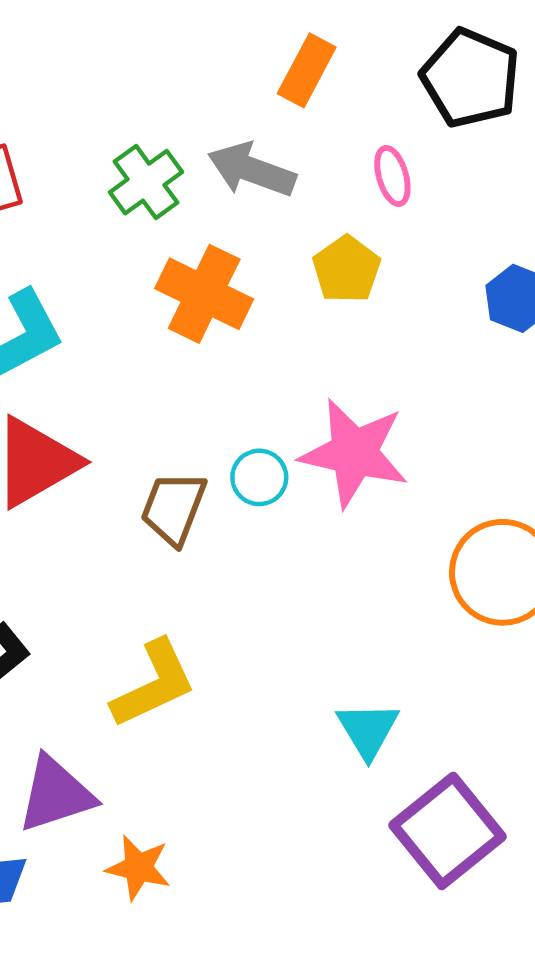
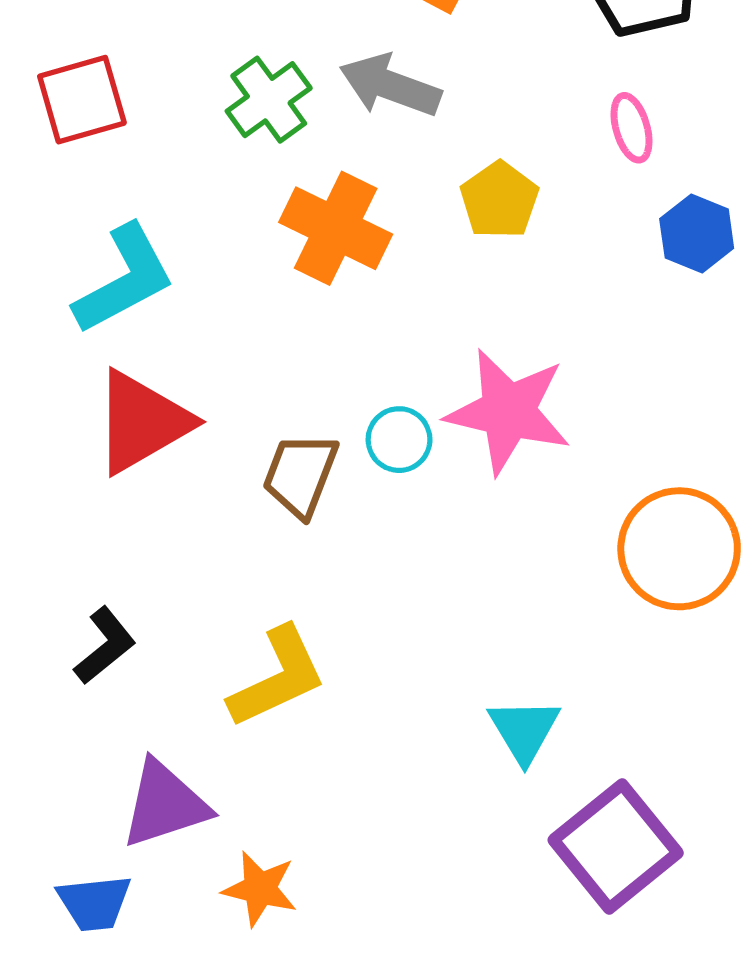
pink ellipse: (392, 176) -> (632, 128), moved

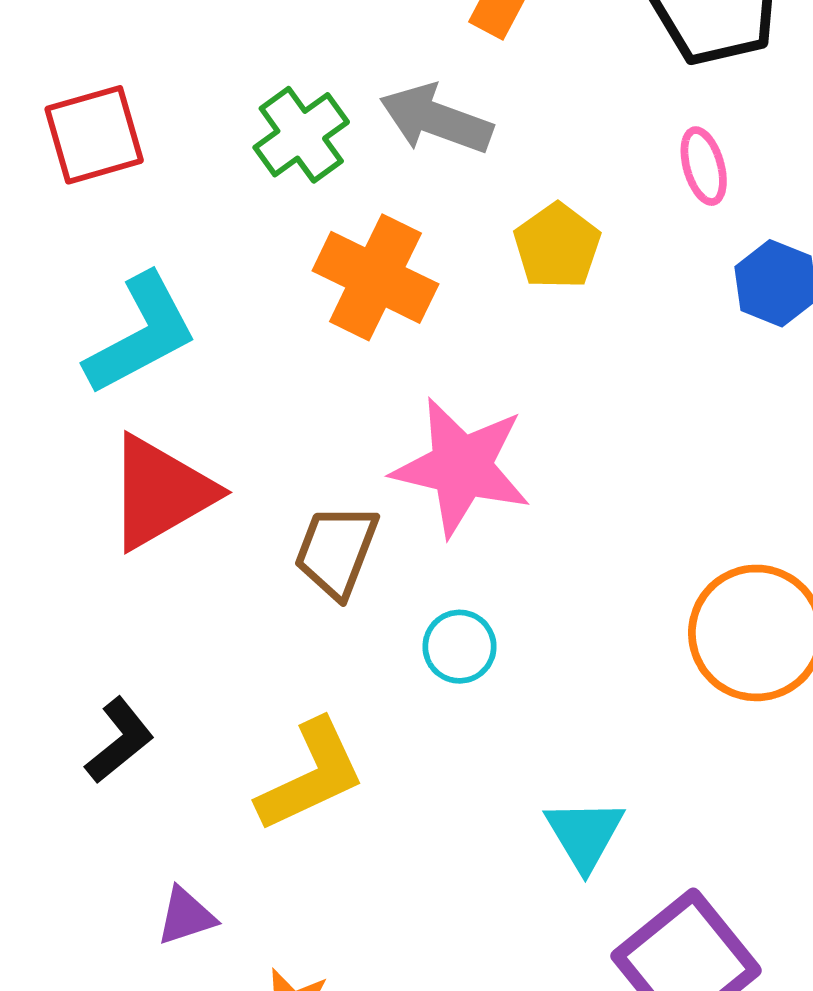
pink star: (508, 411) -> (461, 467), moved
cyan circle: (399, 440) -> (459, 647), moved
purple triangle: (165, 804) -> (186, 916), size x0.6

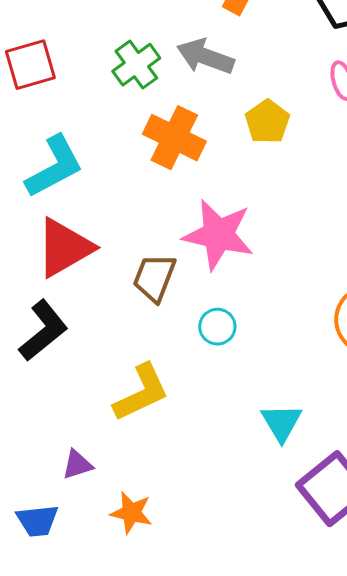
black L-shape: (120, 740) -> (43, 331), moved, size x1.4

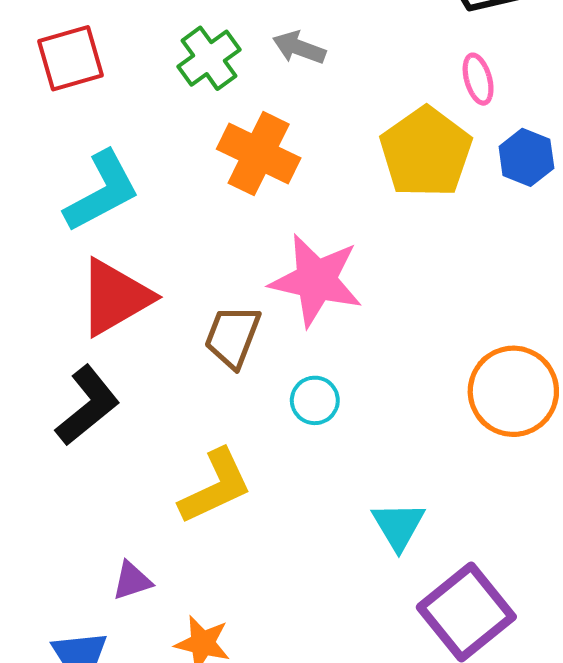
gray arrow: (205, 57) -> (299, 48), size x0.7
yellow pentagon: (267, 122) -> (426, 152), moved, size x1.6

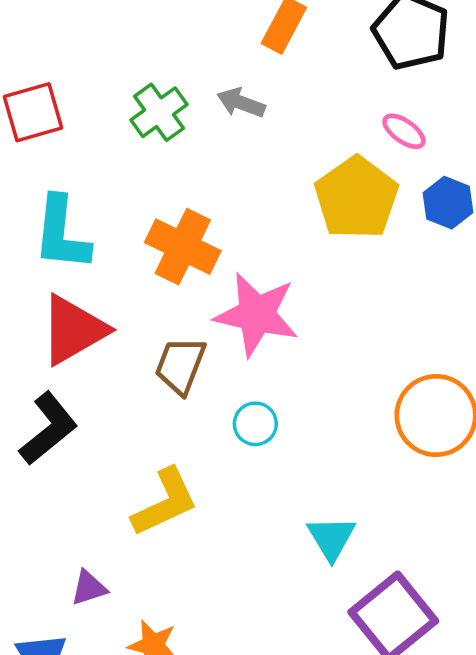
pink ellipse: (478, 79) -> (404, 131), turned -39
orange cross: (259, 154) -> (183, 247), moved
cyan L-shape: (102, 191) -> (61, 234), turned 124

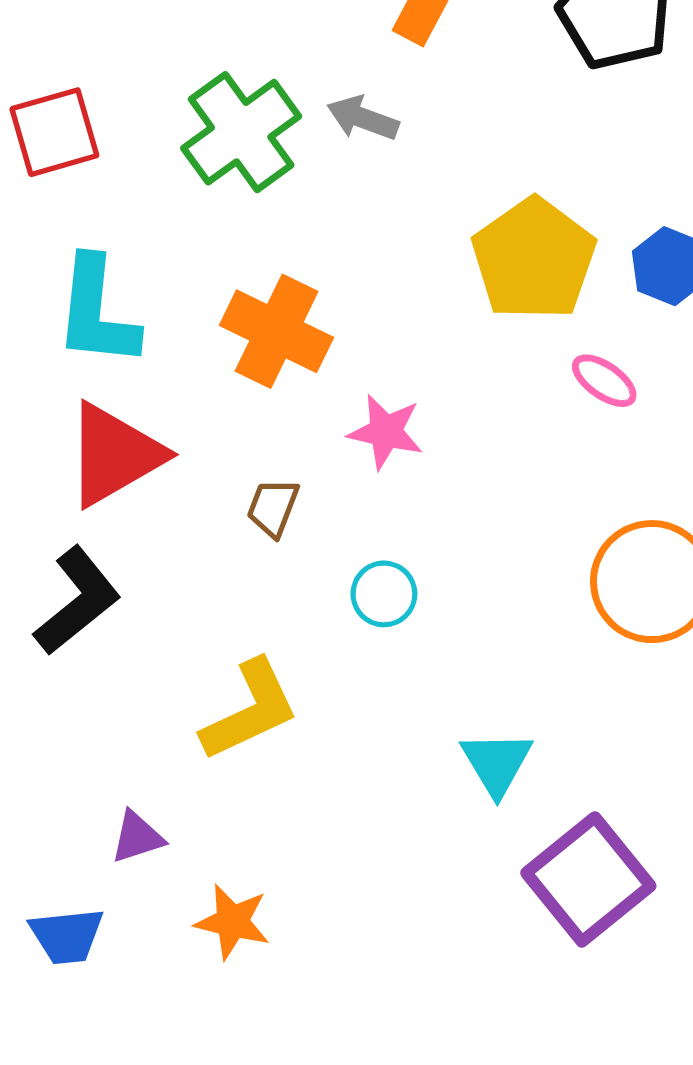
green cross: (159, 112) -> (241, 132), size x1.4
pink ellipse: (404, 131) -> (604, 381), moved
pink star: (256, 314) -> (386, 432), size x0.6
brown trapezoid: (180, 366) -> (273, 508), size x0.7

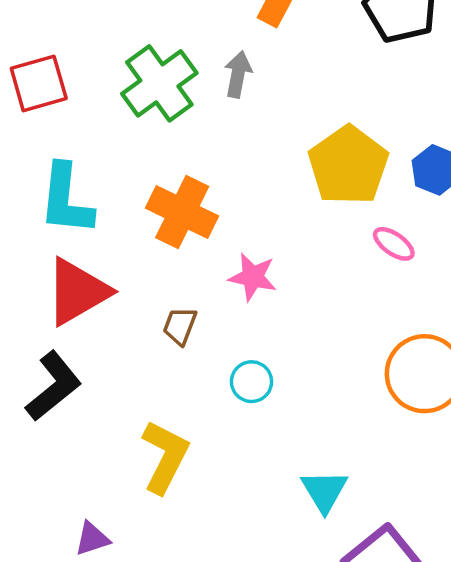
gray arrow: (363, 118) -> (238, 74), turned 81
yellow L-shape: (250, 710) -> (165, 457), turned -38

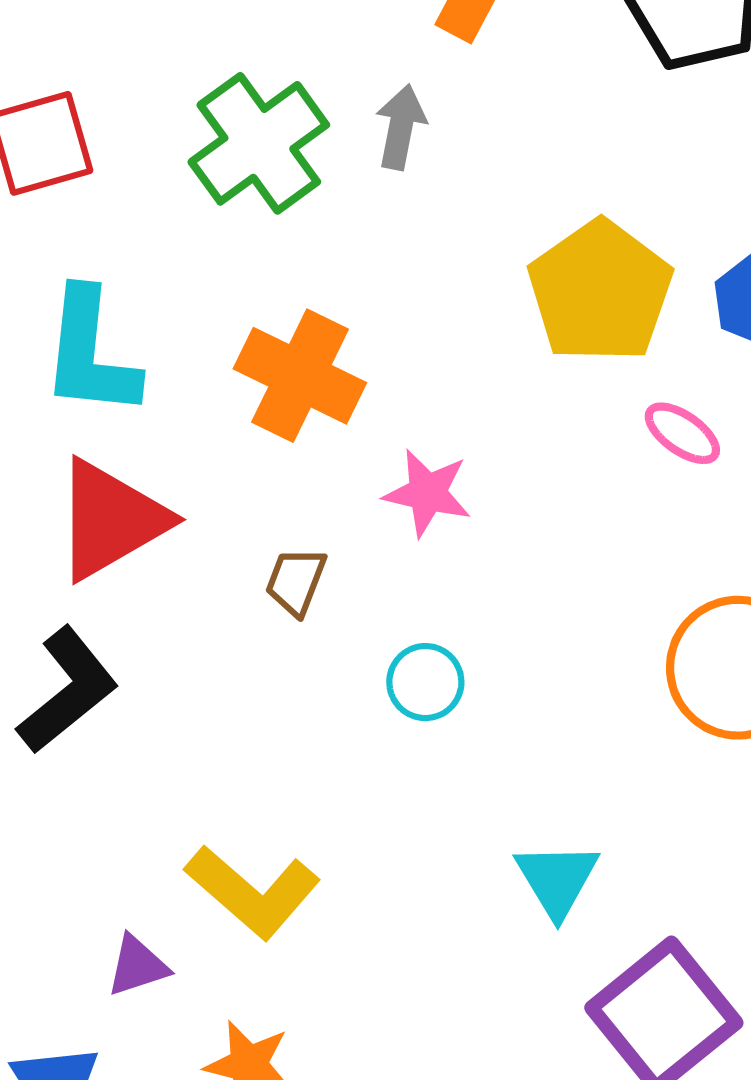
yellow L-shape: (165, 457) -> (253, 892), moved, turned 104

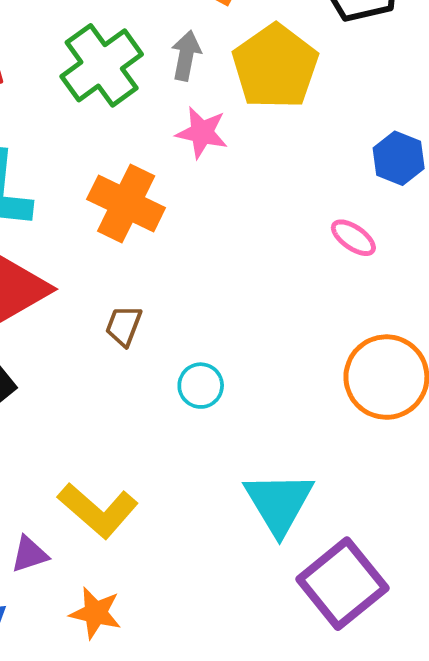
yellow pentagon: (600, 291) -> (275, 67), moved
pink star: (427, 493) -> (202, 133), moved
cyan triangle: (557, 879) -> (279, 503), size x1.4

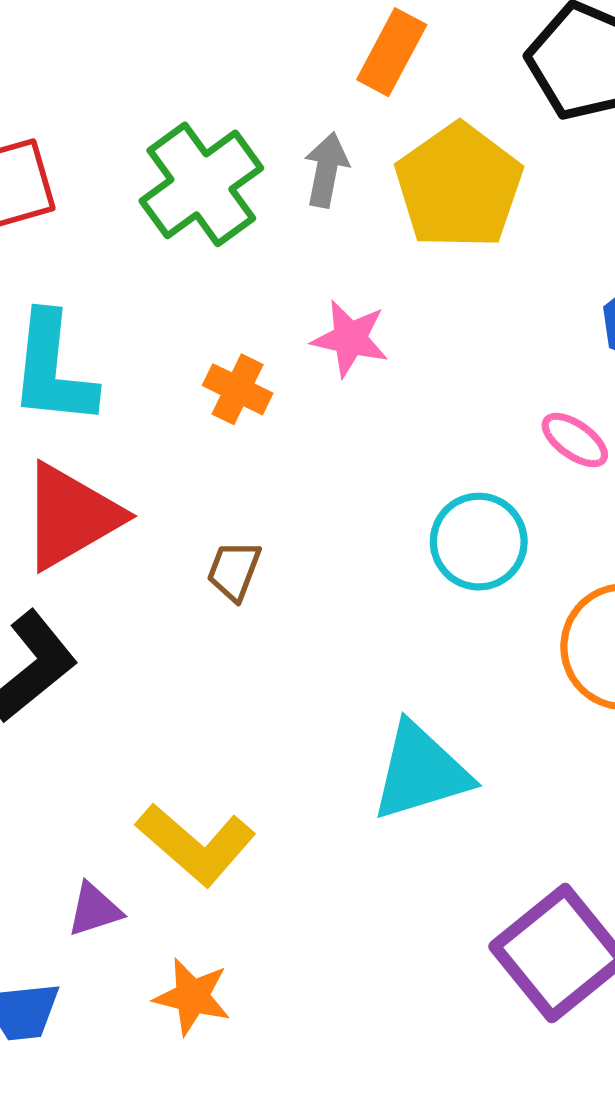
pink star: (202, 133) -> (350, 339), moved
orange cross: (126, 203) -> (238, 389), size x0.6
cyan circle: (201, 386) -> (479, 542), moved, size x1.4
cyan triangle: (279, 503) -> (421, 772), moved, turned 44

